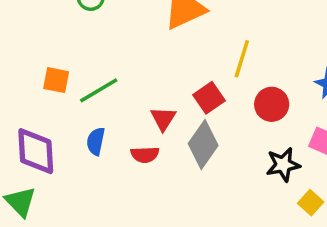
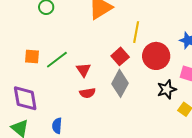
red circle: (272, 104) -> (156, 56), size x1.4
red triangle: (163, 119) -> (83, 70), moved
blue semicircle: (96, 141) -> (57, 126), moved

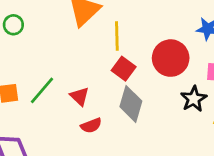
yellow line: (136, 32) -> (117, 36), moved

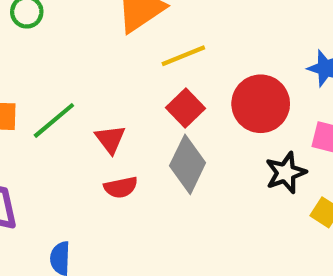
yellow line: (117, 36) -> (183, 56), turned 60

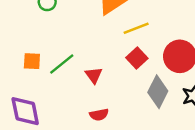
gray diamond: (188, 164) -> (158, 92), moved
red semicircle: (121, 187) -> (99, 115), moved

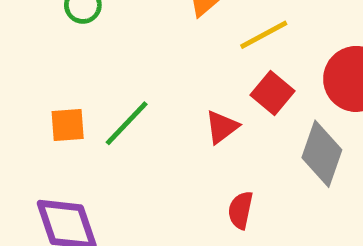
red triangle: (94, 75) -> (222, 127), moved, turned 36
red semicircle: (99, 115) -> (240, 210), moved, turned 120

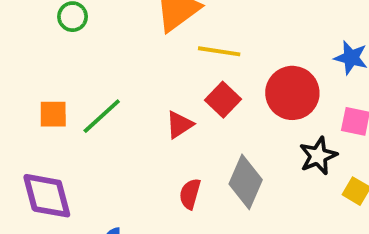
yellow line: (264, 35) -> (219, 51), turned 33
gray diamond: (322, 154) -> (246, 182), moved

